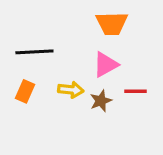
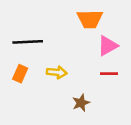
pink triangle: (105, 64) -> (108, 46), moved
brown star: (101, 101) -> (81, 103), moved

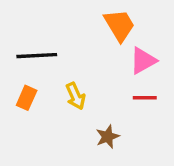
orange trapezoid: (90, 19) -> (119, 25), turned -120
yellow arrow: (57, 72) -> (76, 96), turned 60

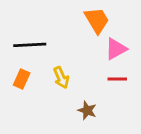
brown star: (108, 137) -> (87, 110), turned -30

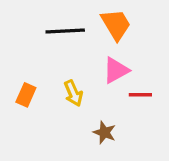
black line: (30, 45) -> (65, 31), moved
pink triangle: (116, 49) -> (116, 70), moved

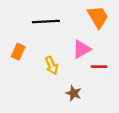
orange trapezoid: (116, 24) -> (98, 17), moved
orange rectangle: (26, 95) -> (18, 52), moved

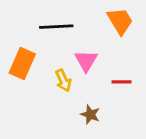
pink triangle: (82, 49) -> (86, 61), moved, turned -30
orange rectangle: (18, 52) -> (22, 63), size x1.5

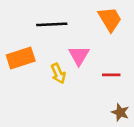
orange rectangle: (22, 63) -> (21, 58), turned 48
brown star: (90, 114) -> (120, 112), moved

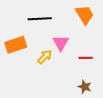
yellow arrow: (58, 74) -> (45, 57), turned -112
brown star: (120, 112) -> (85, 87), moved

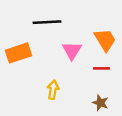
orange trapezoid: (85, 15) -> (105, 40), moved
yellow arrow: (45, 57) -> (53, 90), moved, turned -35

